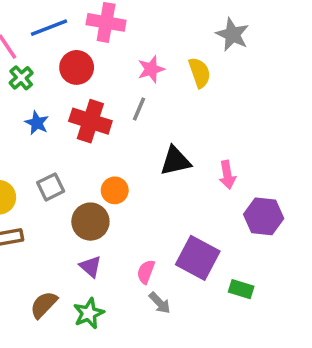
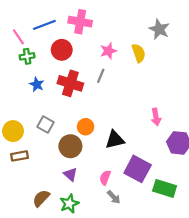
green cross: (21, 78) -> (27, 56), turned 32
black triangle: (175, 161) -> (115, 140), moved
gray square: (51, 187) -> (45, 125), turned -35
green rectangle: (241, 289) -> (165, 188), size x1.5

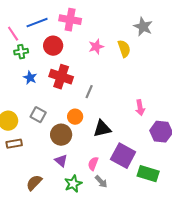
gray line: (101, 76) -> (89, 92), moved
green star: (69, 204) -> (73, 184), moved

